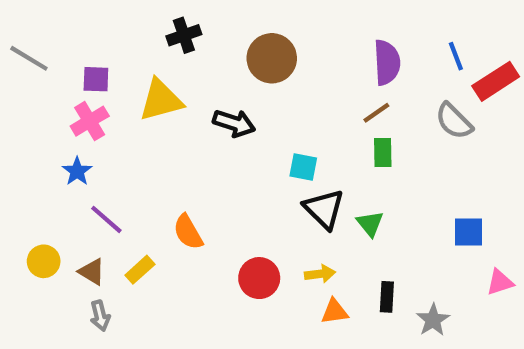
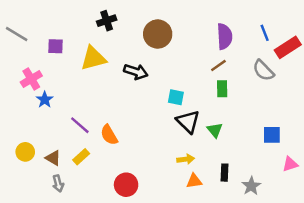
pink cross: (90, 121) -> (31, 79), moved
purple line: (106, 219) -> (80, 125), moved
red circle: (259, 278) -> (126, 185), moved

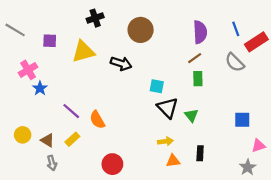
gray star: (251, 186) -> (248, 167), moved

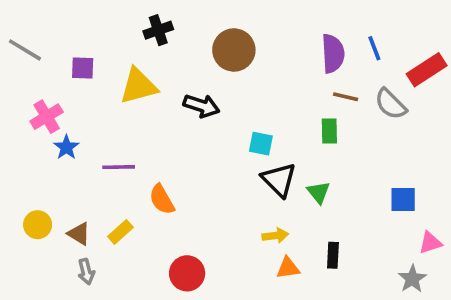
blue line: (236, 29) -> (374, 48), moved
brown line: (195, 58) -> (346, 97), moved, turned 48
purple line: (71, 111) -> (119, 167), moved, turned -42

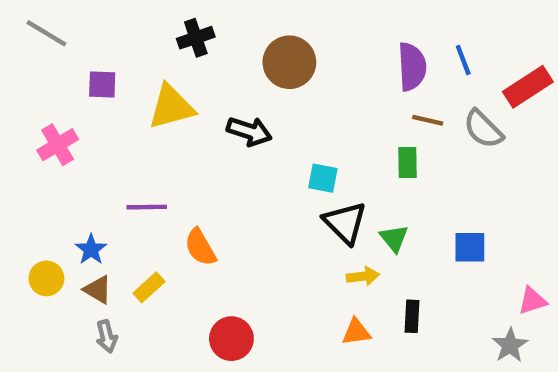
gray line: (25, 50) -> (46, 33), moved
blue star: (66, 147) -> (91, 249), moved
blue square: (403, 199) -> (470, 247), moved
yellow arrow: (275, 236) -> (363, 276), moved

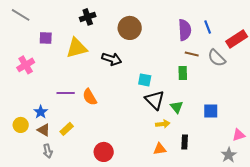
orange semicircle: (200, 247) -> (90, 97), moved

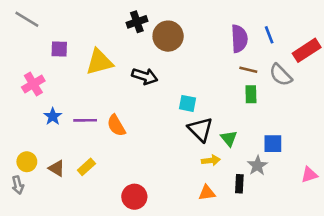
black cross: (88, 17) -> (137, 22), moved
green rectangle: (183, 73) -> (251, 94), moved
blue star: (41, 112) -> (53, 116), moved
gray arrow: (48, 151) -> (18, 185), moved
gray star: (229, 155) -> (257, 166), moved

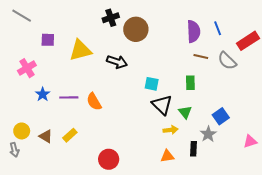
green rectangle: (251, 94) -> (190, 83), moved
blue square: (273, 144) -> (221, 116), turned -35

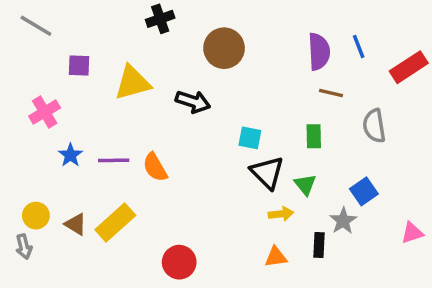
black cross: (111, 18) -> (160, 19), moved
gray semicircle: (227, 61) -> (374, 126), moved, turned 36
yellow rectangle: (70, 135) -> (115, 222), size x1.6

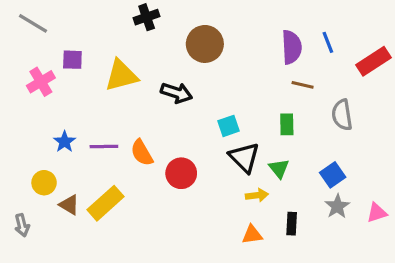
pink cross: (45, 112) -> (41, 82), moved
cyan square: (250, 138) -> (228, 126), turned -30
yellow circle: (36, 216) -> (44, 183), moved
gray star: (343, 221) -> (337, 206), moved
red circle: (179, 262) -> (181, 173), moved

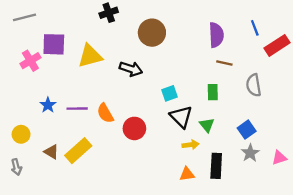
gray line: (33, 23) -> (25, 17), turned -45
blue line: (328, 42) -> (255, 28), moved
purple square: (72, 60) -> (54, 44), size x1.5
yellow circle: (44, 183) -> (21, 134), moved
black rectangle: (292, 224) -> (216, 166), size x1.5

